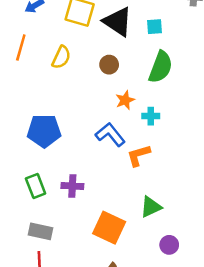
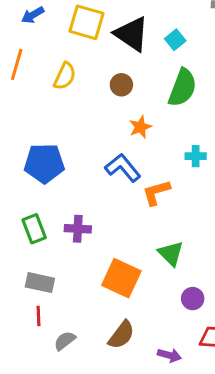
cyan square: (154, 27) -> (175, 40), turned -35
cyan cross: (151, 116) -> (196, 156), moved
green triangle: (151, 207) -> (171, 253), turned -50

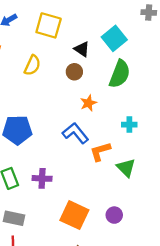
black triangle: (132, 34) -> (82, 49), moved, size x0.6
cyan square: (175, 40) -> (114, 38), size x1.6
green triangle: (171, 253) -> (126, 168), moved
purple circle: (193, 299) -> (114, 215), moved

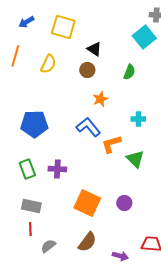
cyan square: (114, 38) -> (144, 37), moved
green semicircle: (120, 74) -> (129, 72), size x0.6

